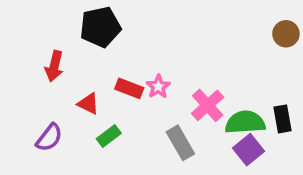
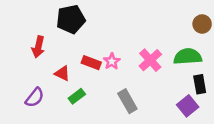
pink cross: (208, 105) -> (150, 60), moved
green semicircle: (245, 122) -> (188, 57), moved
purple square: (248, 150) -> (188, 106), moved

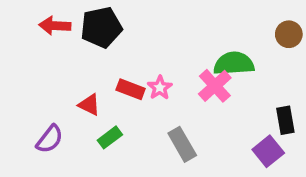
red arrow: (38, 47) -> (55, 26), moved, turned 80
green semicircle: (188, 57) -> (234, 63), moved

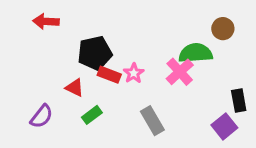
black pentagon: (101, 27) -> (95, 53), moved
brown circle: (289, 34) -> (223, 29), moved

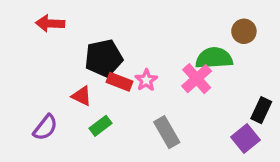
black rectangle: (239, 101) -> (261, 110), turned 35

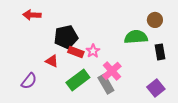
pink cross: (197, 79) -> (112, 71), moved
black rectangle: (261, 110) -> (160, 52), moved, turned -35
green rectangle: (101, 126) -> (78, 80), moved, size x1.6

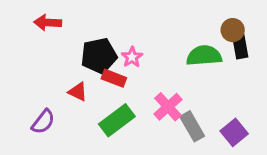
pink star: (93, 51) -> (132, 57), moved
black rectangle: (160, 52) -> (240, 47), moved
gray rectangle: (106, 84) -> (192, 126), moved

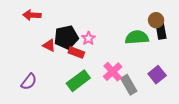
red triangle: (78, 92) -> (49, 45), moved
purple square: (234, 132) -> (157, 75), moved

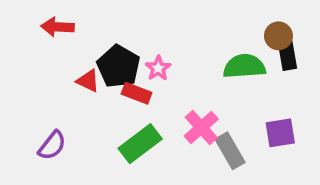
black pentagon: (66, 37) -> (119, 66), turned -30
purple square: (157, 75) -> (280, 133), turned 30

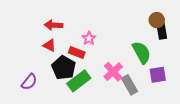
red arrow: (57, 27) -> (54, 25), moved
black pentagon: (119, 66) -> (64, 68), moved
green semicircle: (244, 66) -> (142, 52), moved, turned 65

